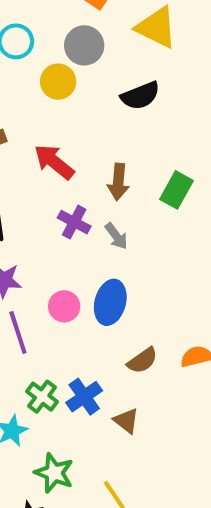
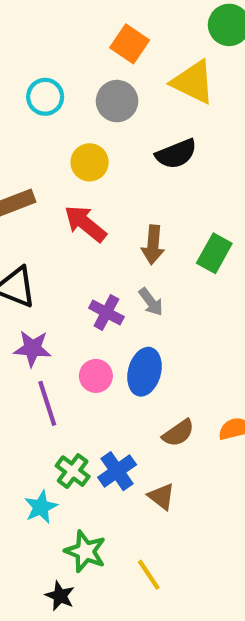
yellow circle: (58, 82) -> (90, 162), moved
purple cross: (74, 222) -> (106, 312), moved

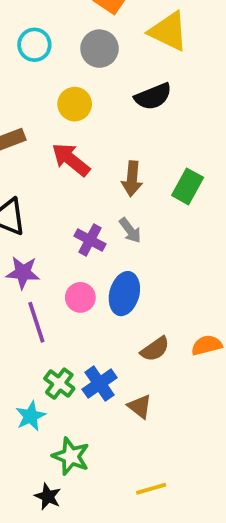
yellow line: (149, 575) -> (151, 489), moved, turned -72

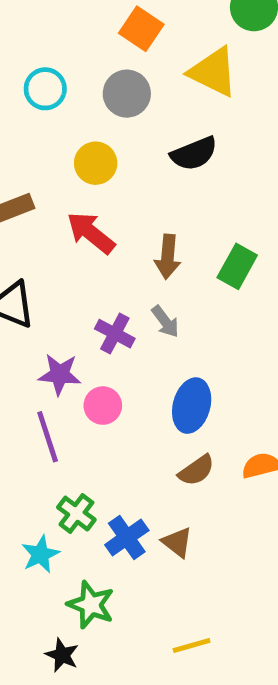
purple star: (23, 273) -> (60, 374), moved
blue ellipse: (124, 294) -> (192, 406), moved
blue cross: (100, 384) -> (127, 538), moved

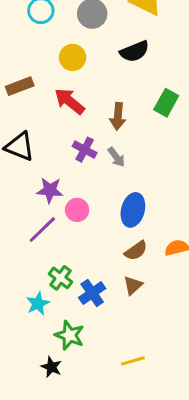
green rectangle: (237, 266) -> (166, 103), moved
purple cross: (115, 334) -> (85, 150), moved
purple line: (48, 437) -> (42, 230), turned 64
brown triangle: (177, 542) -> (133, 285), moved, turned 40

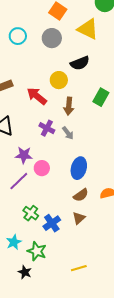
yellow circle: (73, 57) -> (59, 80), moved
cyan star: (38, 304) -> (14, 242), moved

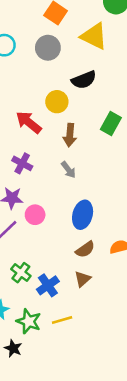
purple cross: (47, 128) -> (22, 163), moved
yellow line: (79, 268) -> (62, 320), moved

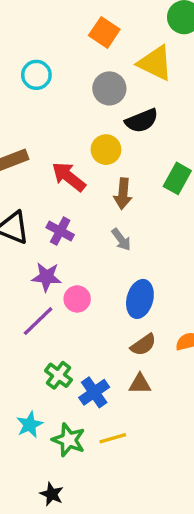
gray circle: (48, 48) -> (109, 88), moved
brown triangle: (83, 279) -> (140, 384), turned 42
black star: (13, 348) -> (52, 494), moved

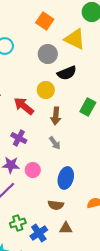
pink circle: (77, 299) -> (33, 170), moved
brown semicircle: (143, 345) -> (56, 205), moved, turned 42
green cross: (58, 375) -> (18, 223), turned 35

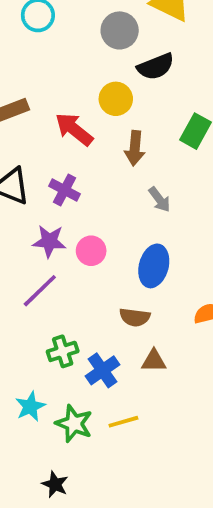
gray arrow: (55, 143) -> (159, 199), moved

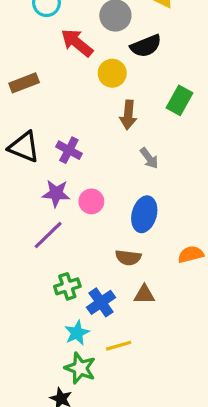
red arrow: (74, 129) -> (77, 43), moved
cyan star: (30, 406) -> (77, 333), moved
green star: (74, 424) -> (80, 368), moved

